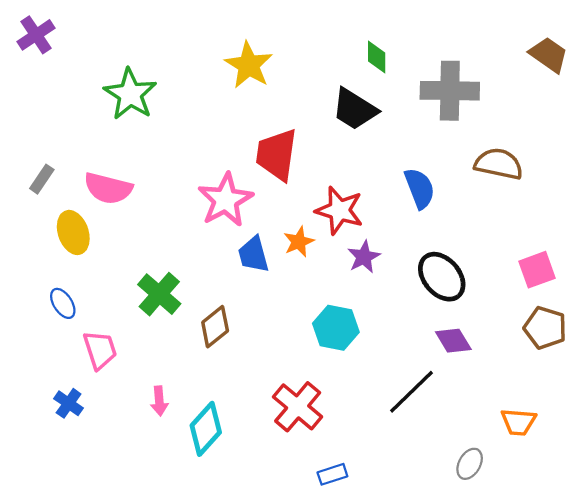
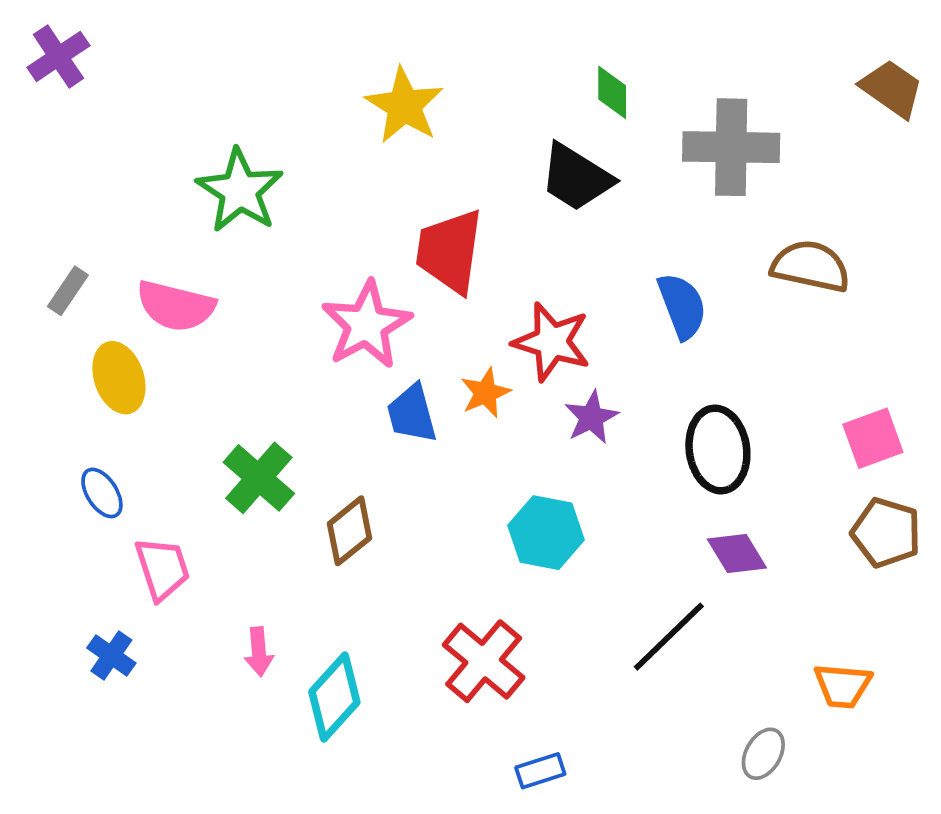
green star: (130, 94) -> (240, 191), moved
black ellipse: (442, 277) -> (718, 450), turned 33

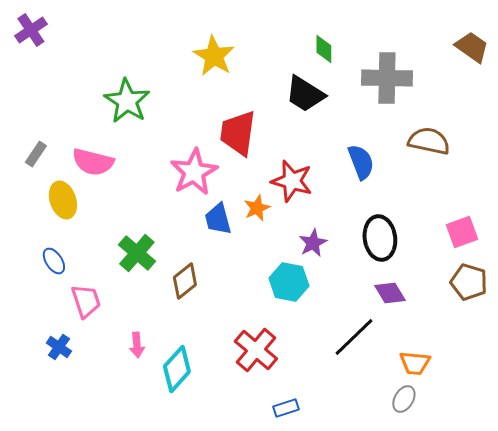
purple star: (591, 417) -> (313, 243), moved
orange trapezoid: (843, 686) -> (415, 363), moved

